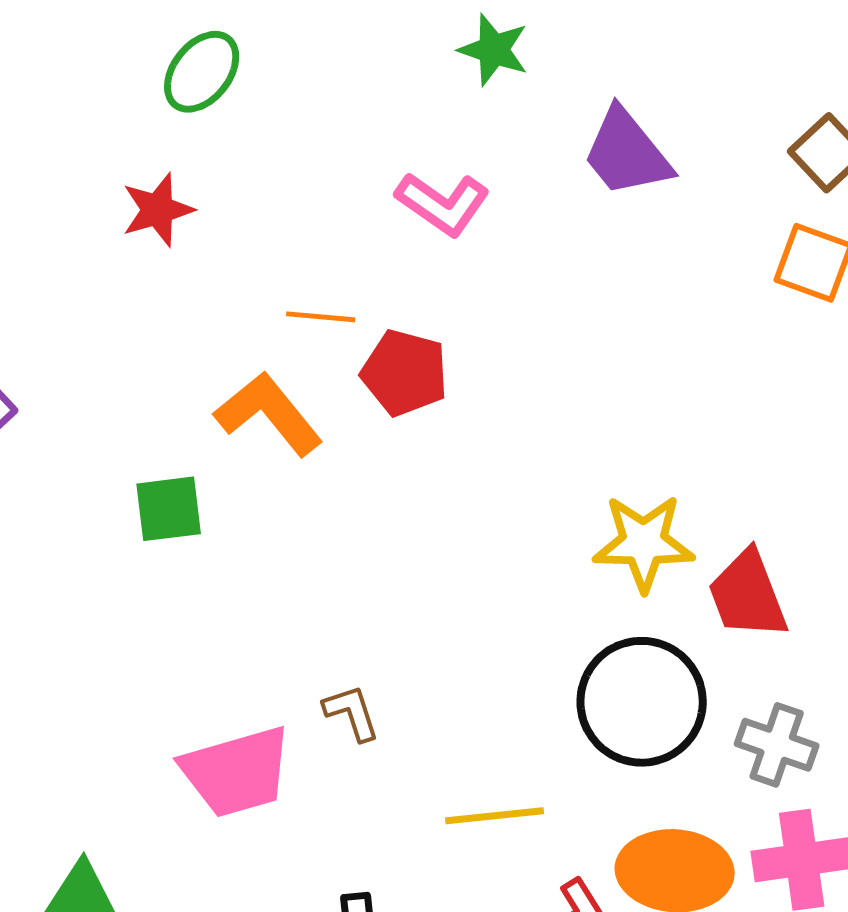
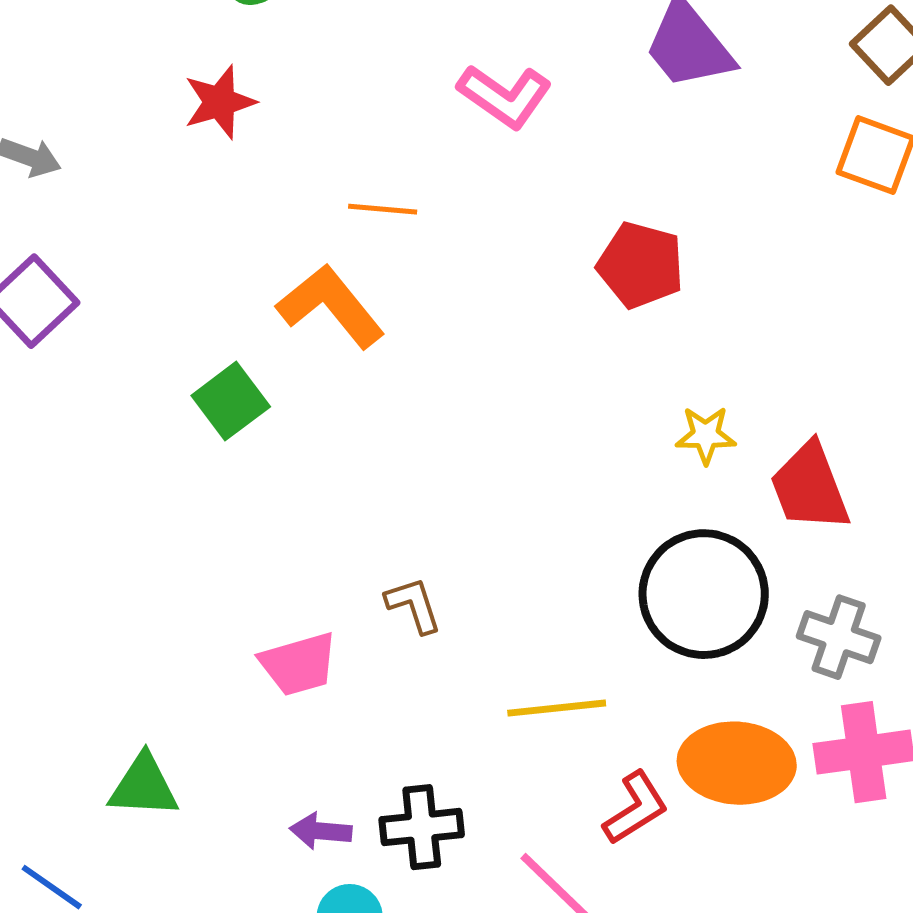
red pentagon: (405, 373) -> (641, 265), moved
green square: (169, 509) -> (231, 401), turned -30
yellow star: (644, 543) -> (706, 435), size x0.6
pink trapezoid: (237, 772) -> (299, 664), size x0.7

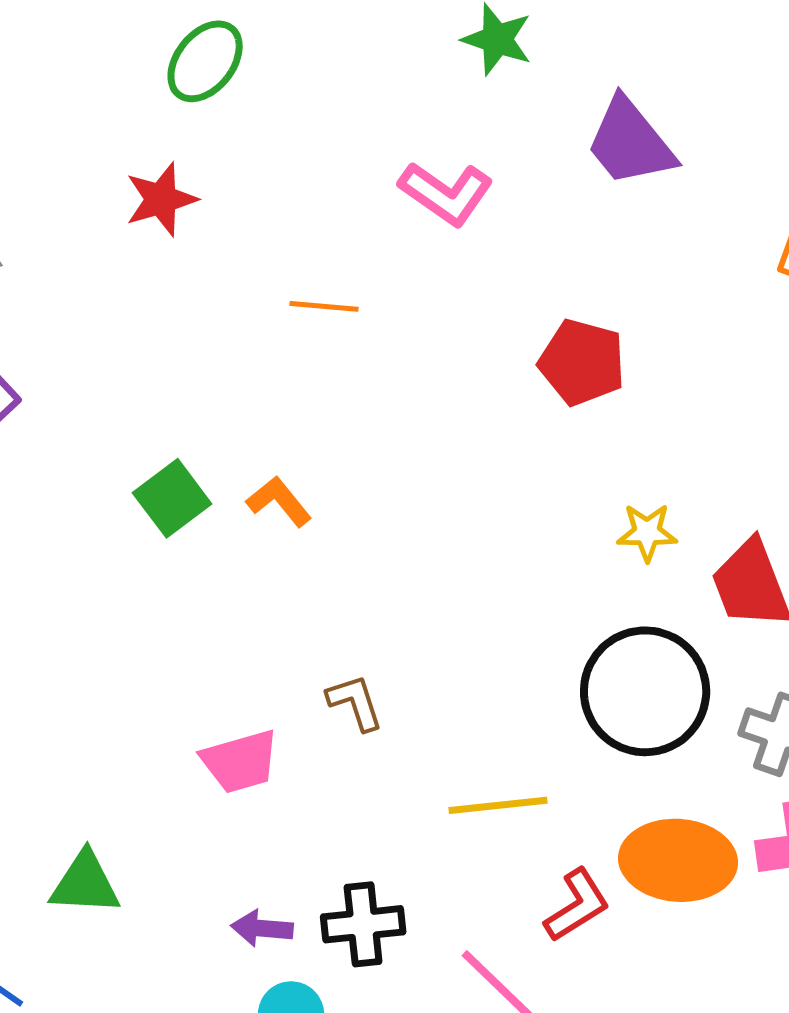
orange L-shape: (331, 306) -> (279, 501), moved, size x0.6

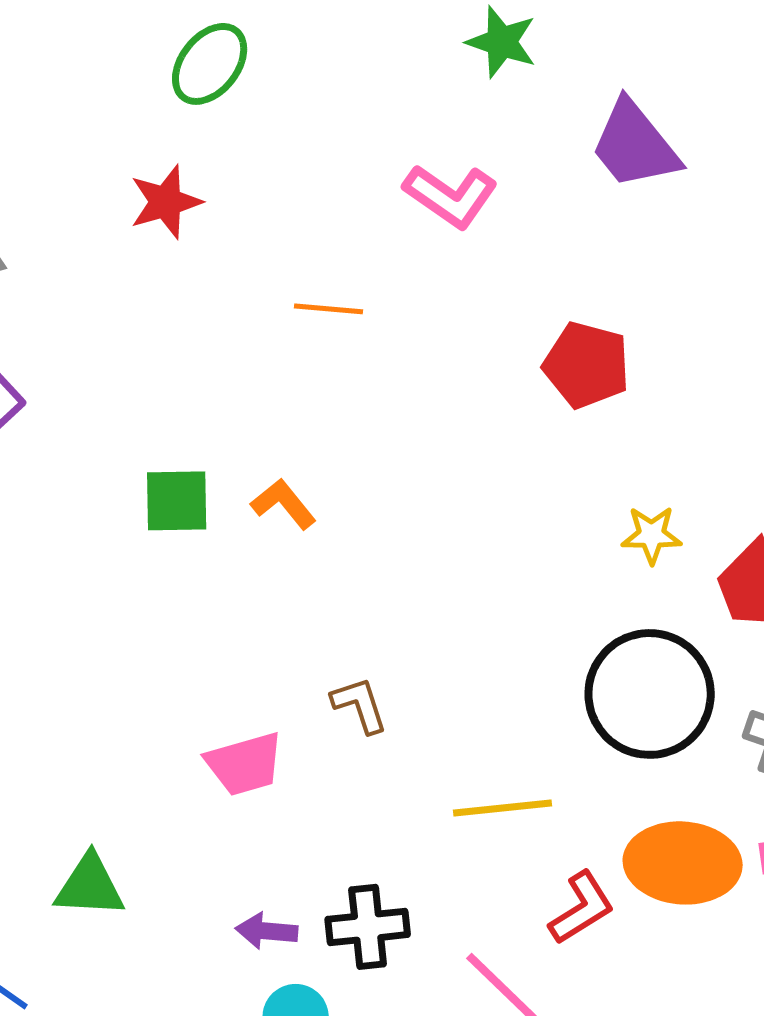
green square: (172, 498) -> (177, 501), turned 36

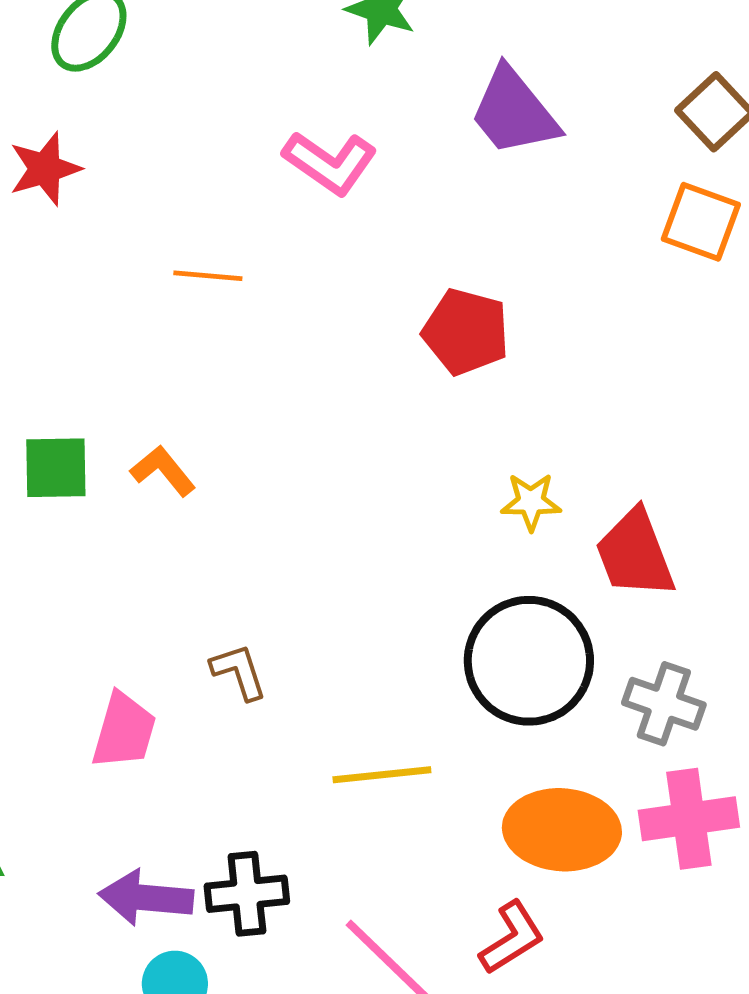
pink trapezoid: (245, 764) -> (124, 731), turned -58
red L-shape: (582, 908) -> (512, 938), moved
purple arrow: (267, 931) -> (146, 898), size x1.5

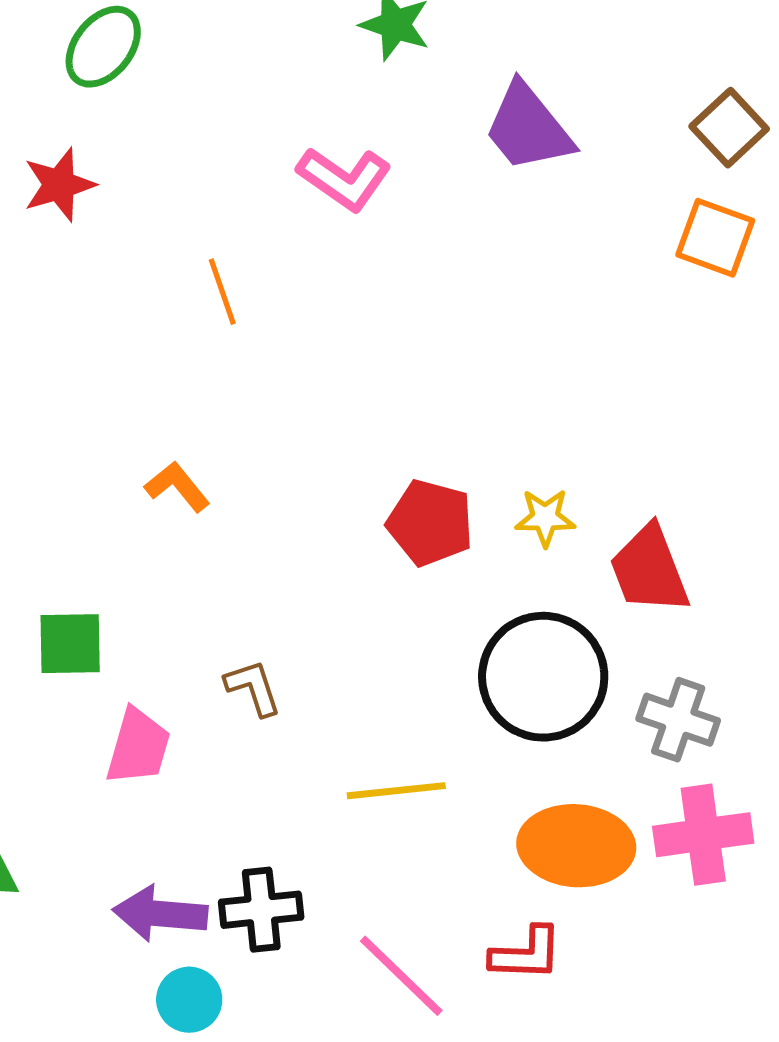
orange line: (208, 276) -> (222, 292), turned 66
red pentagon: (466, 332) -> (430, 523), moved
green square: (56, 468) -> (70, 644), moved
red L-shape: (512, 938) -> (526, 954), turned 34

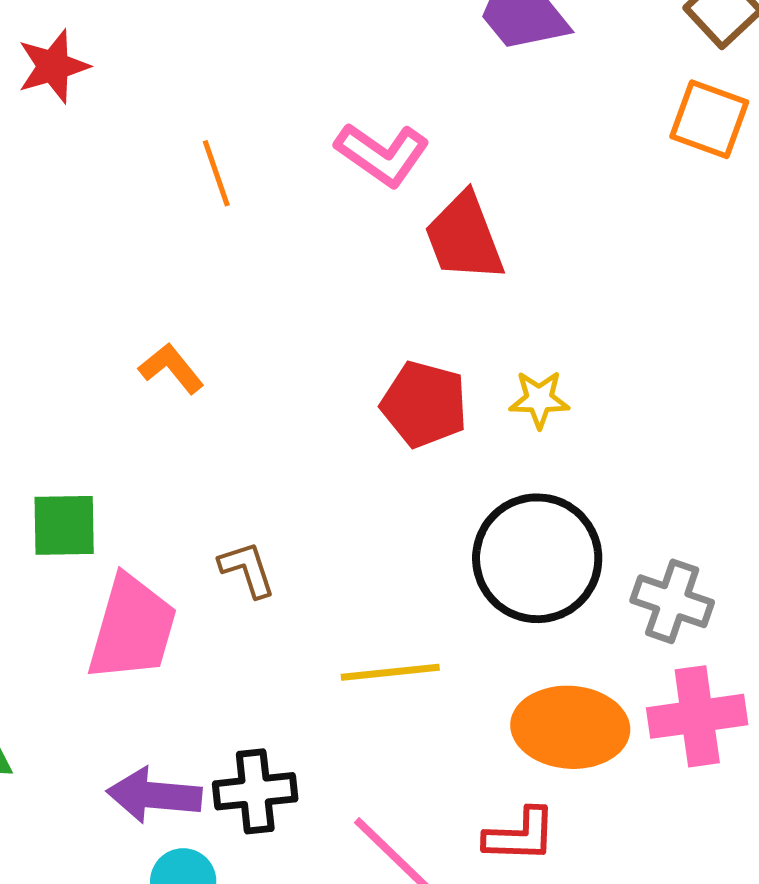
pink L-shape: (344, 179) -> (382, 154), moved
red trapezoid: (649, 570) -> (464, 237), moved
pink trapezoid: (138, 747) -> (132, 628), size x1.4

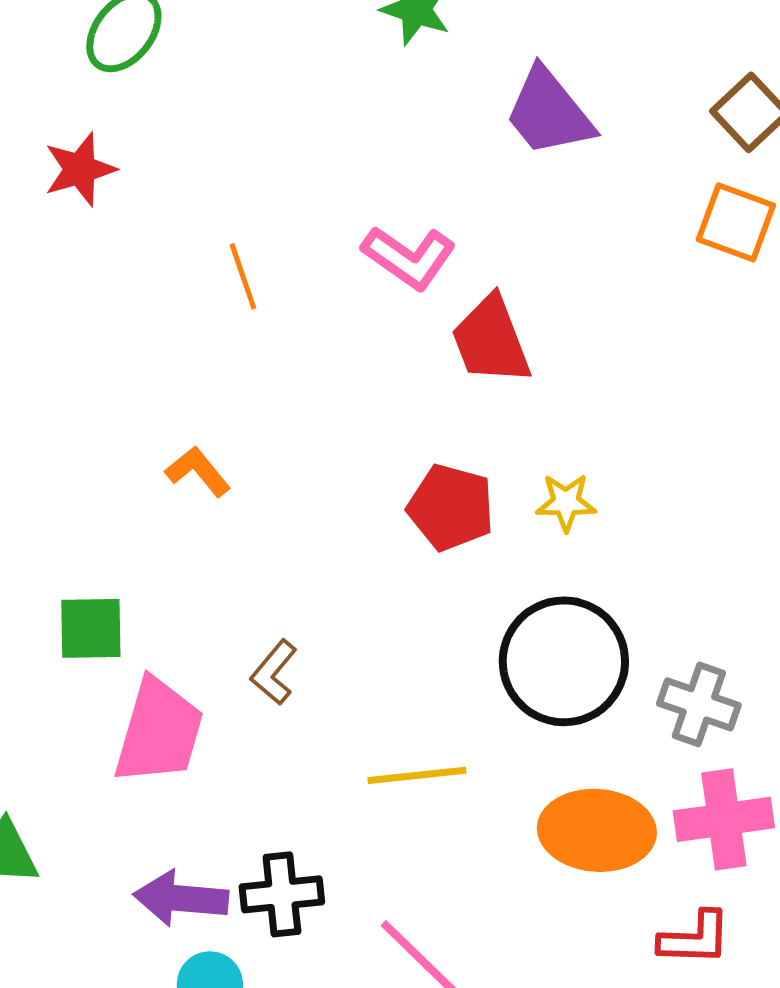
brown L-shape: (247, 569) -> (274, 672), turned -122
red L-shape: (520, 835) -> (695, 938), moved

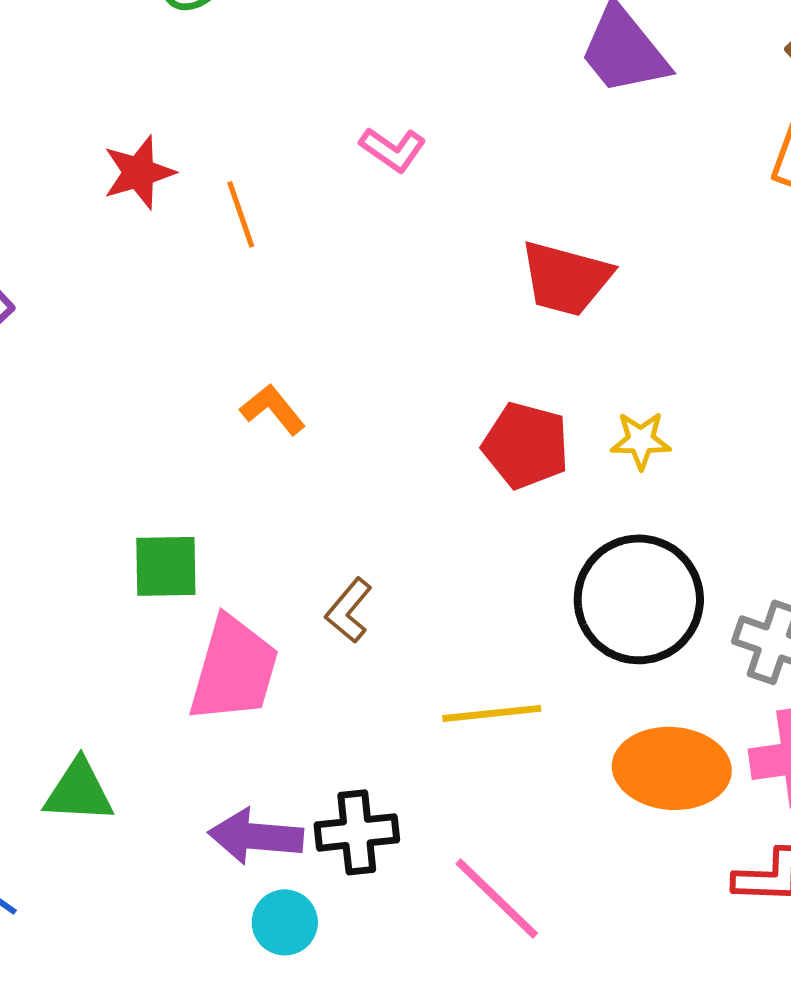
red star: (80, 169) -> (139, 172), moved
pink L-shape: (409, 257) -> (393, 149), moved, size x0.7
orange line: (243, 276) -> (241, 214), moved
red trapezoid: (491, 340) -> (566, 278), turned -54

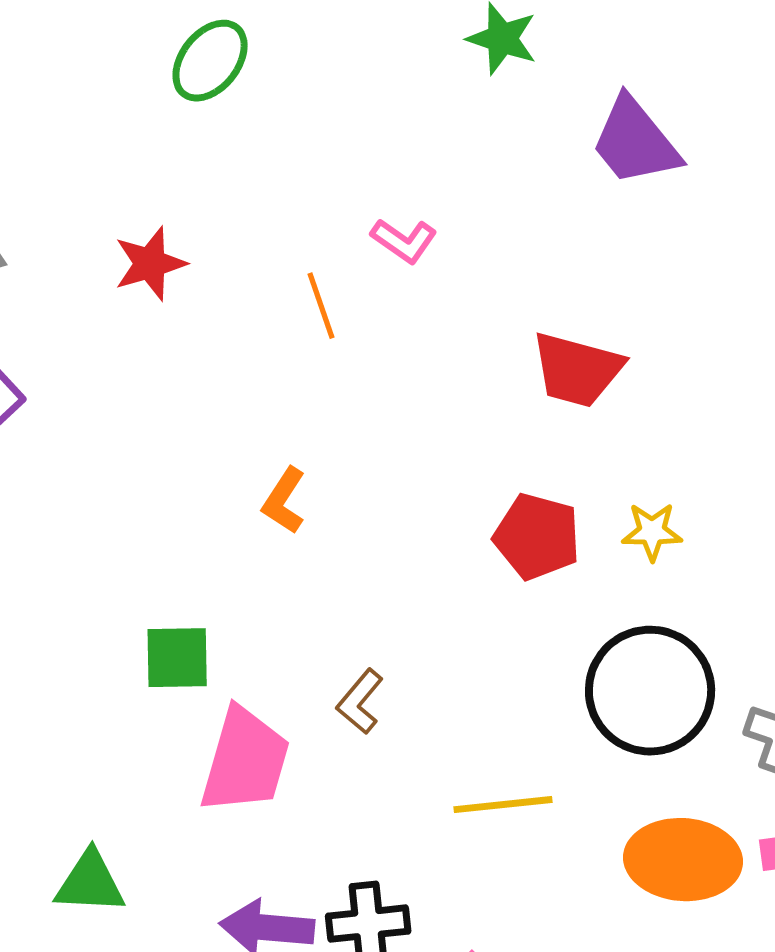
orange line: (241, 214) -> (321, 306), moved
orange L-shape: (273, 409) -> (284, 501), turned -108

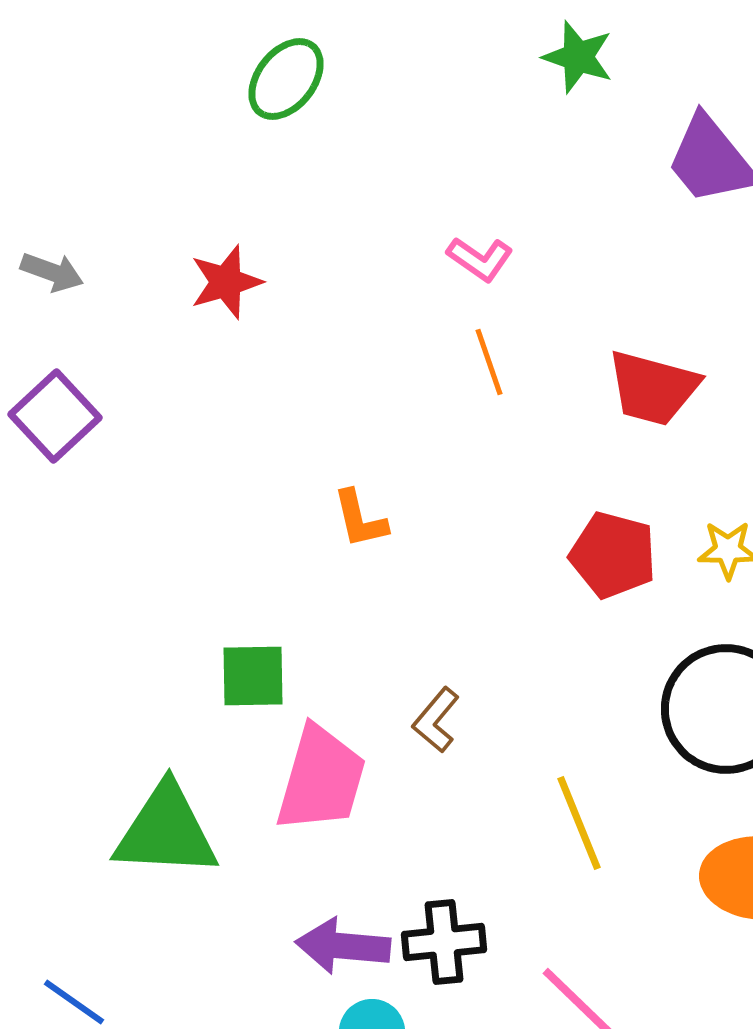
orange line: (321, 306) -> (489, 362), moved
orange L-shape: (284, 501) -> (360, 519), turned -46
yellow line: (503, 805) -> (579, 823), turned 74
green triangle: (90, 883) -> (166, 831), moved, size x1.5

